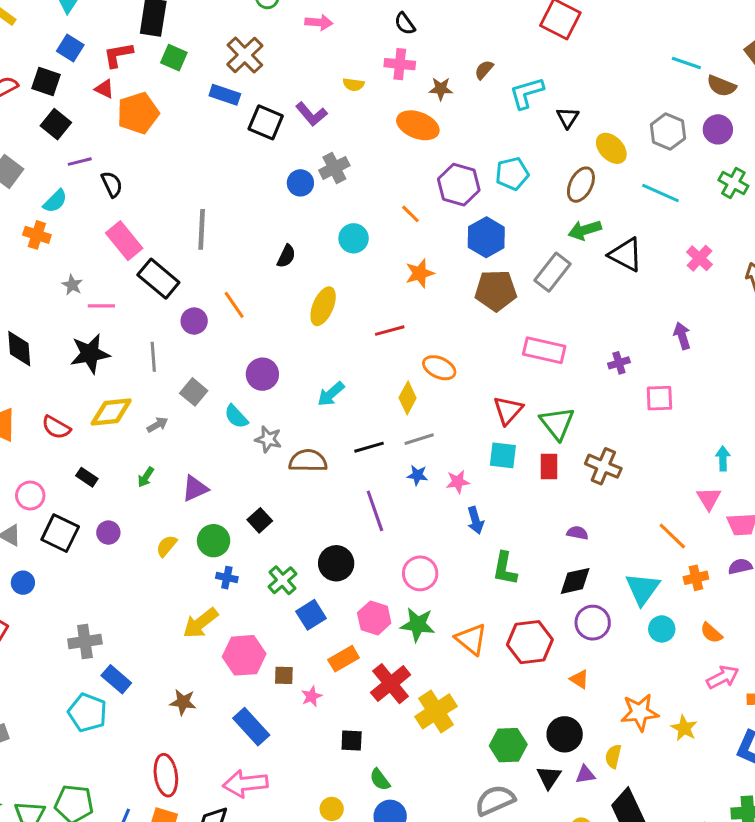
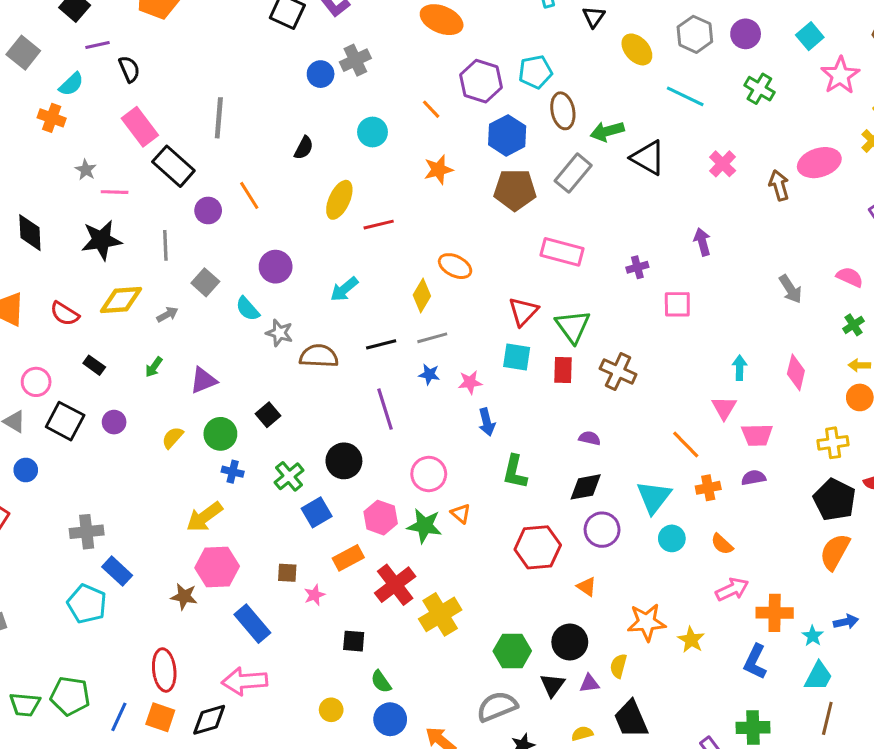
brown ellipse: (581, 185) -> (563, 111), moved, turned -40
red line: (390, 331) -> (379, 225), moved
orange triangle: (471, 639) -> (461, 513), moved, size x0.6
pink hexagon: (244, 655) -> (217, 567), moved

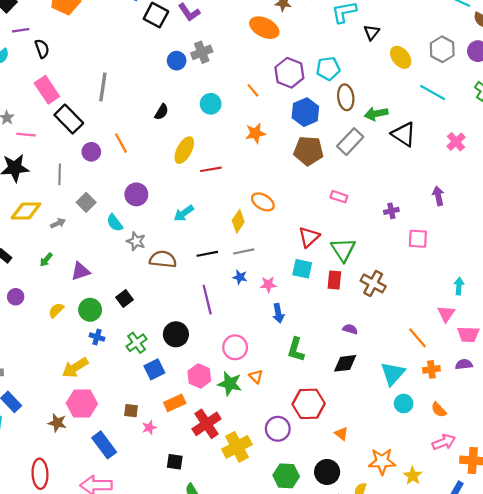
pink rectangle: (562, 252) -> (339, 197), size x0.6
purple circle: (602, 530) -> (278, 429), moved

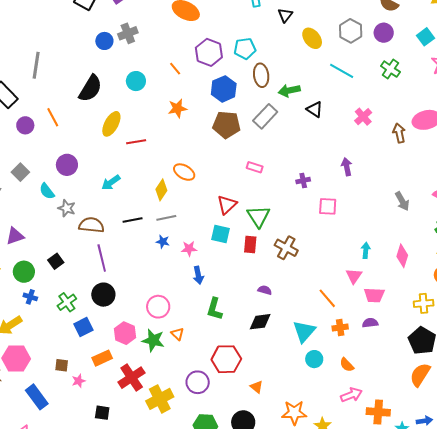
black semicircle: (161, 112) -> (90, 88), size x1.8
black triangle: (404, 134) -> (315, 109), size x0.7
purple line: (207, 300) -> (102, 258), moved

